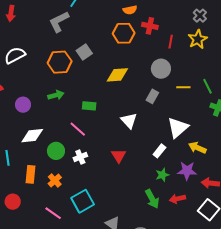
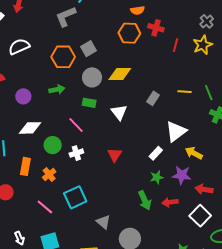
gray circle: (161, 69) -> (92, 77), moved
white triangle: (129, 121) -> (119, 112), moved

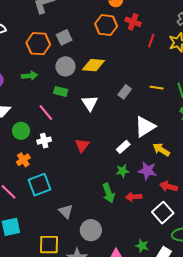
orange cross: (49, 174) -> (23, 160), moved

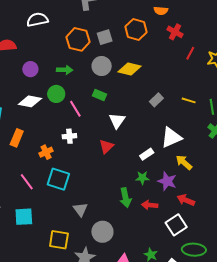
orange hexagon: (106, 25) -> (136, 29), moved
green rectangle: (61, 91) -> (99, 95), moved
white triangle: (90, 103) -> (117, 121), moved
green circle: (21, 131) -> (56, 94), moved
cyan square: (39, 185) -> (58, 179), turned 30

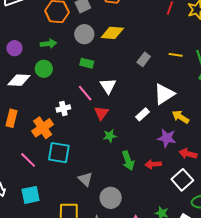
pink line: (75, 109) -> (85, 93), moved
orange cross: (46, 152) -> (43, 128), size x1.5
green star: (142, 178) -> (110, 136), moved

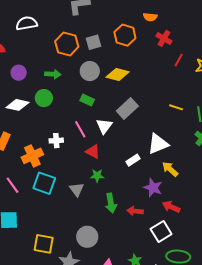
gray rectangle: (144, 59) -> (127, 109), moved, size x1.5
red triangle: (101, 113) -> (93, 152), turned -49
gray triangle: (85, 179) -> (77, 189), moved

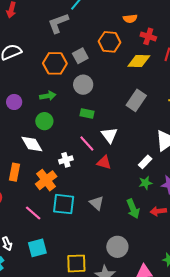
yellow diamond: (118, 75) -> (139, 61), moved
white diamond: (17, 105) -> (32, 144), moved, turned 60
gray rectangle: (127, 109) -> (136, 100), moved
green star: (97, 176) -> (145, 183), moved

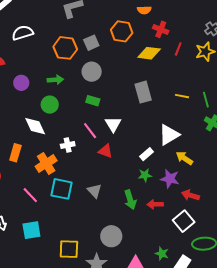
gray rectangle: (136, 100) -> (143, 92), turned -55

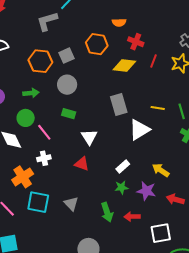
pink line: (90, 131) -> (44, 132), moved
white triangle: (169, 135) -> (139, 130), moved
red arrow: (190, 195) -> (175, 199), moved
white square: (184, 221) -> (161, 233), turned 30

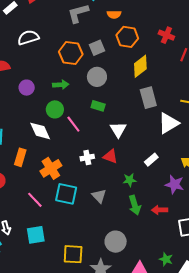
orange semicircle: (119, 22) -> (114, 14), moved
yellow diamond: (124, 66) -> (140, 66), moved, turned -45
white cross: (44, 158) -> (87, 158), moved
green star: (121, 187) -> (130, 180), moved

